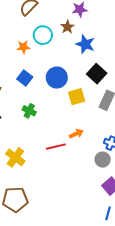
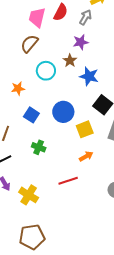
orange star: (23, 47) -> (18, 88), moved
orange arrow: (76, 134) -> (86, 156), moved

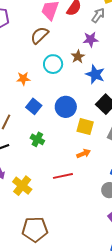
yellow square: (85, 129) -> (85, 127), turned 30
brown pentagon: (32, 237) -> (35, 229), moved

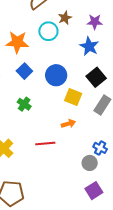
purple star: (91, 39) -> (95, 22), moved
brown star: (78, 57) -> (65, 18), moved
orange star: (23, 79) -> (17, 42), size x1.6

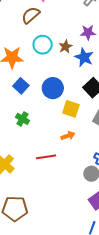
brown star: (65, 18) -> (65, 47), moved

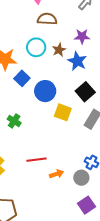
brown semicircle: (31, 15) -> (47, 19), moved, turned 42
blue square: (21, 86) -> (22, 78), moved
orange arrow: (68, 136) -> (57, 174), moved

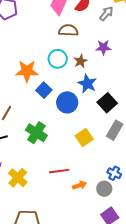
blue star: (77, 61) -> (87, 84), moved
yellow square: (63, 112) -> (84, 137), moved, turned 36
green cross: (14, 121) -> (36, 133), size x1.5

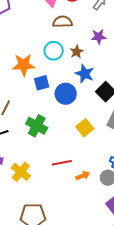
blue square: (44, 90) -> (42, 83), turned 35

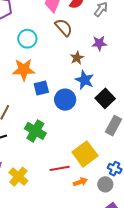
brown semicircle: (63, 22) -> (64, 27), turned 48
cyan circle: (54, 51) -> (27, 39), moved
yellow square: (85, 128) -> (85, 154), moved, size x1.4

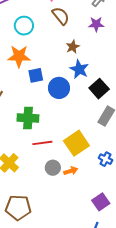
purple star: (99, 43) -> (96, 24), moved
green cross: (35, 131) -> (28, 118), turned -30
red line: (60, 168) -> (42, 143), moved
gray circle: (105, 184) -> (53, 168), moved

